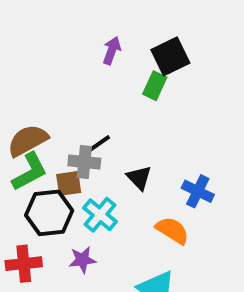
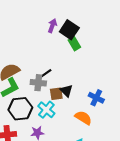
black square: (170, 56) -> (69, 30), moved, turned -30
green rectangle: (155, 86) -> (74, 44), turned -56
brown square: (69, 183) -> (56, 94), moved

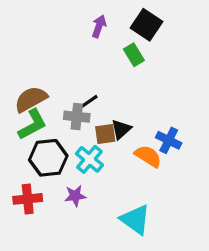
black square: (69, 30) -> (146, 25), moved
black triangle: (66, 91) -> (121, 129), turned 32
orange semicircle: (83, 118) -> (148, 156), moved

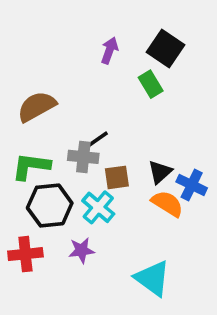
brown semicircle: (31, 99) -> (37, 106), moved
green L-shape: (32, 125) -> (31, 166), turned -144
black triangle: (121, 129) -> (160, 172), moved

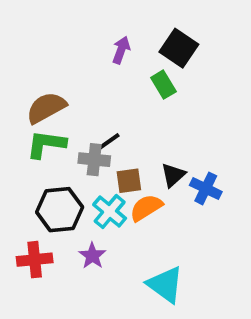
green L-shape: (31, 166) -> (46, 144), moved
orange semicircle: (167, 204) -> (146, 208), moved, turned -64
purple star: (81, 250) -> (92, 256), turned -30

